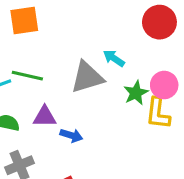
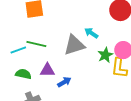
blue arrow: (71, 135) -> (64, 82), turned -48

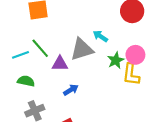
green line: (36, 44) -> (40, 48), turned 36
purple triangle: (47, 70) -> (60, 64), moved

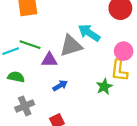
cyan arrow: (100, 36) -> (89, 33), size x1.5
green line: (40, 48) -> (30, 45), turned -30
green star: (116, 60) -> (104, 87), moved

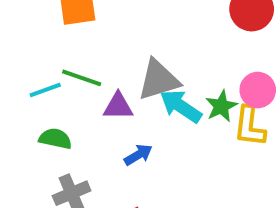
cyan arrow: (89, 33) -> (181, 106), moved
green star: (104, 87) -> (221, 106), moved

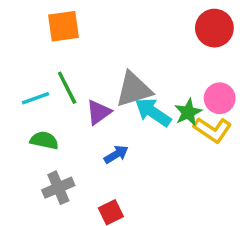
green line: (82, 78) -> (67, 88), turned 44
purple triangle: (118, 106) -> (99, 112), turned -36
yellow L-shape: (250, 126) -> (213, 130), turned -63

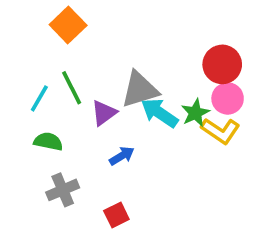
orange square: (64, 26) -> (68, 25), turned -36
red circle: (214, 28) -> (222, 64), moved
cyan line: (35, 98) -> (39, 98), turned -40

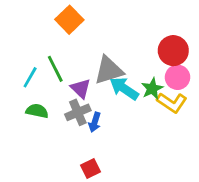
orange square: (68, 25) -> (69, 20), moved
purple triangle: (104, 113) -> (81, 89), turned -40
blue arrow: (122, 156) -> (95, 122), turned 138
gray cross: (63, 190) -> (78, 112), moved

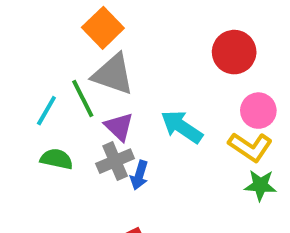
red circle: (173, 51) -> (234, 52), moved
gray triangle: (109, 70) -> (113, 74), moved, turned 36
green star: (152, 89) -> (260, 185), moved, turned 30

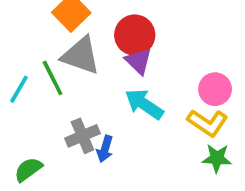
red circle: (234, 52) -> (135, 35), moved
purple triangle: (119, 127) -> (138, 61), moved
green semicircle: (57, 159) -> (28, 169), moved, turned -48

